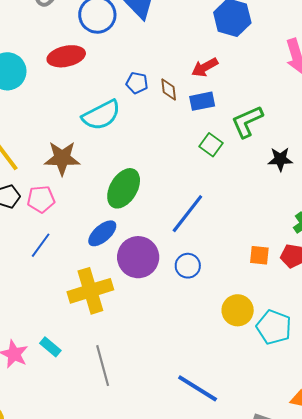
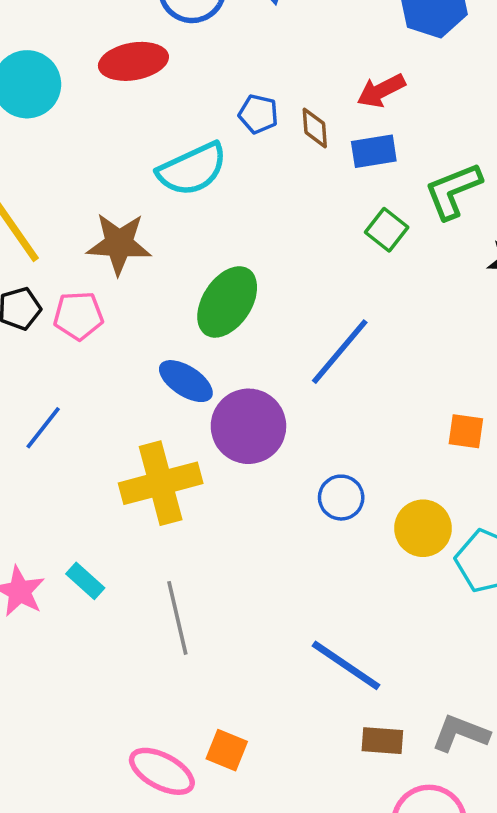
blue ellipse: (102, 233) -> (186, 381), turned 72
blue line: (41, 245) -> (43, 428), moved
blue circle: (188, 266) -> (341, 498), moved

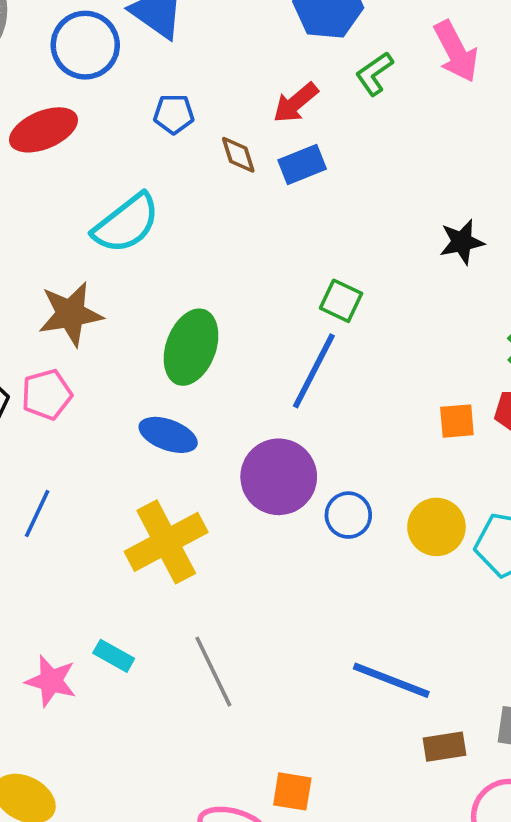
blue pentagon: (258, 114) -> (174, 114), moved
green L-shape: (453, 191) -> (374, 74), moved, size x0.7
green square: (387, 230) -> (341, 301), moved
purple circle: (248, 426) -> (279, 477), moved

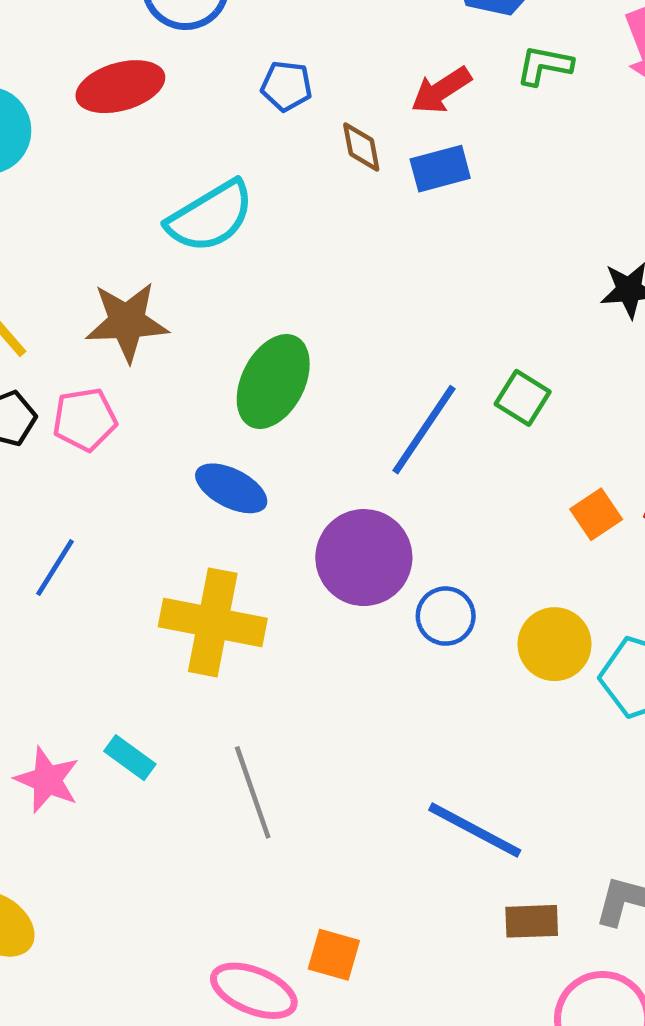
green L-shape: (374, 74) -> (544, 65), turned 39
green square: (341, 301) -> (523, 398), moved
orange square: (457, 421) -> (596, 514), turned -36
yellow cross: (166, 542) -> (213, 622), turned 32

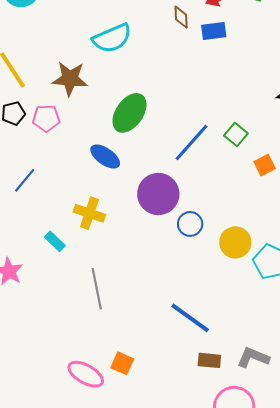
orange square: (596, 514) -> (265, 165), moved
yellow cross: (213, 622) -> (89, 213), size x0.7
cyan rectangle: (130, 758) -> (55, 241), moved

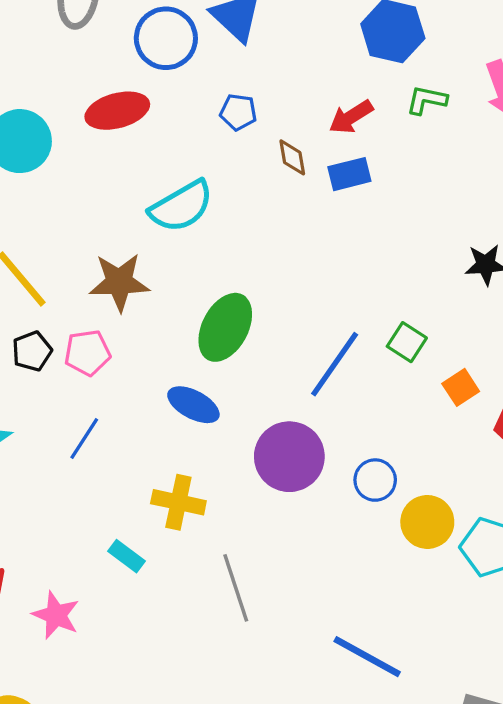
blue line: (25, 180) -> (84, 439), moved
blue circle: (190, 224) -> (375, 480), moved
gray line: (97, 289) -> (236, 588), moved

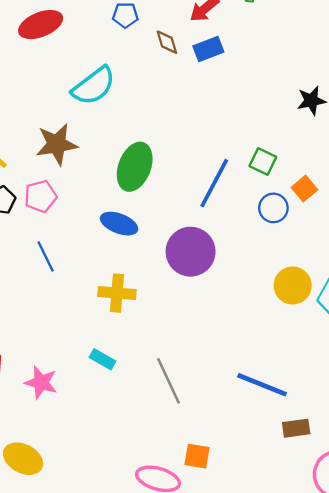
blue line: (84, 439) -> (46, 257), turned -52
blue circle: (375, 480) -> (273, 208), moved
cyan rectangle: (126, 556) -> (103, 359), moved
gray line: (236, 588) -> (168, 381), moved

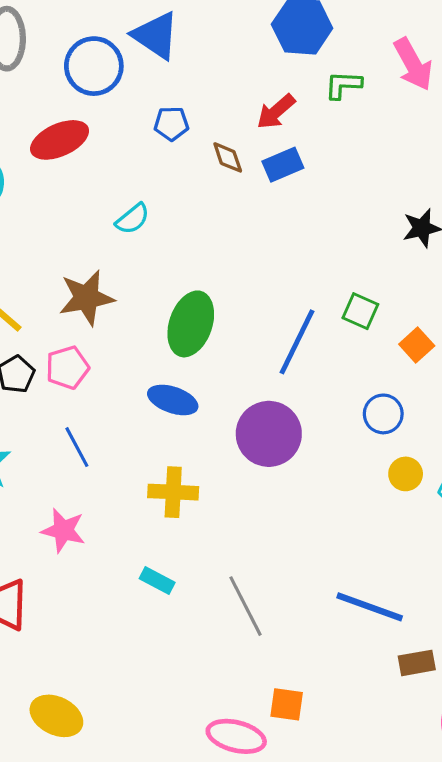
cyan semicircle: (94, 86) -> (133, 219), size x0.6
blue circle: (273, 208) -> (383, 414), moved
yellow circle: (293, 285) -> (406, 474), size x0.7
pink star: (41, 382) -> (63, 530), moved

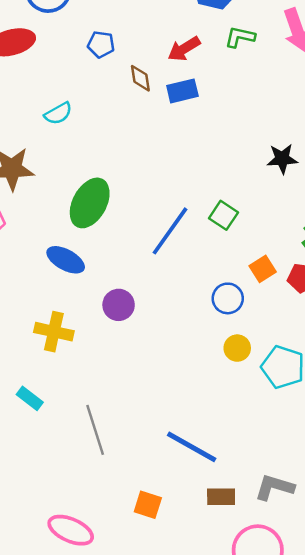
orange square: (417, 345) -> (263, 269), moved
purple circle: (269, 434) -> (119, 305), moved, size x0.6
orange square: (287, 704) -> (148, 505), moved

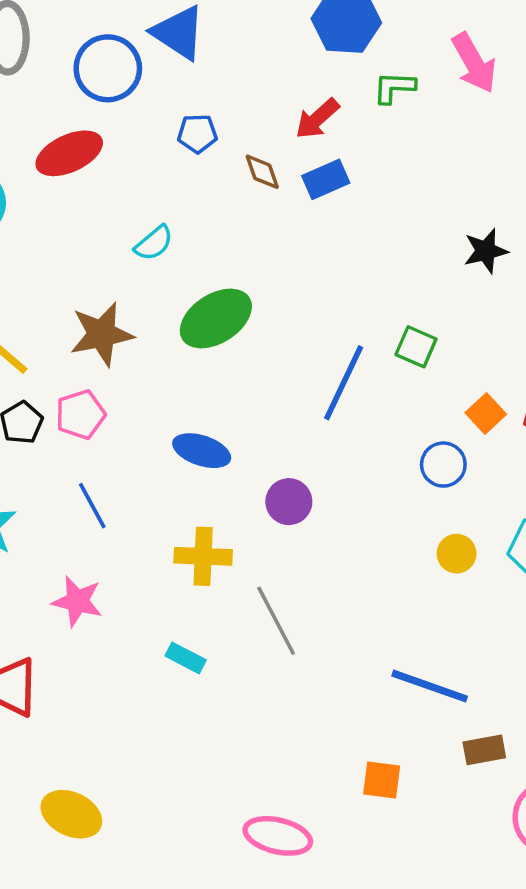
green ellipse: (90, 203) -> (216, 319), moved, turned 39
yellow circle: (237, 348) -> (457, 554), moved
gray line: (95, 430) -> (276, 621), moved

